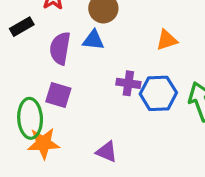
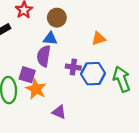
purple semicircle: (60, 48) -> (44, 56), moved
orange star: (43, 143) -> (36, 89), moved, turned 30

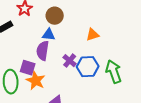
purple cross: (73, 67) -> (70, 61), turned 32

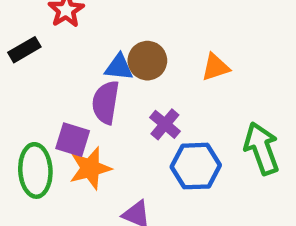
brown circle: (55, 16) -> (147, 61), moved
blue hexagon: (88, 67) -> (196, 166), moved
orange star: (36, 81) -> (90, 168), turned 30

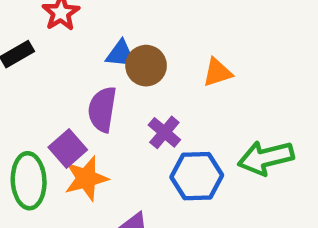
blue triangle: (119, 67) -> (121, 54), moved
purple square: (73, 140) -> (68, 148), turned 32
green arrow: (262, 148) -> (266, 158), turned -84

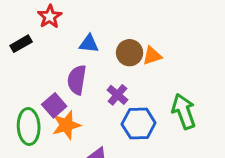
brown circle: (146, 66) -> (130, 53), moved
green arrow: (266, 158) -> (184, 111), turned 84

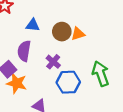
orange star: (66, 125) -> (17, 83), turned 30

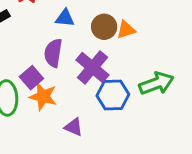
purple cross: (53, 62) -> (92, 67), size x1.6
green arrow: (101, 74) -> (156, 83), turned 90

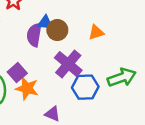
brown circle: (104, 27) -> (57, 30), moved
purple semicircle: (53, 53) -> (34, 35), moved

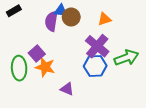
purple cross: (68, 64) -> (97, 46), moved

